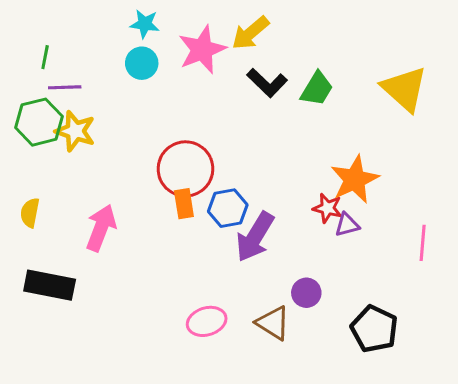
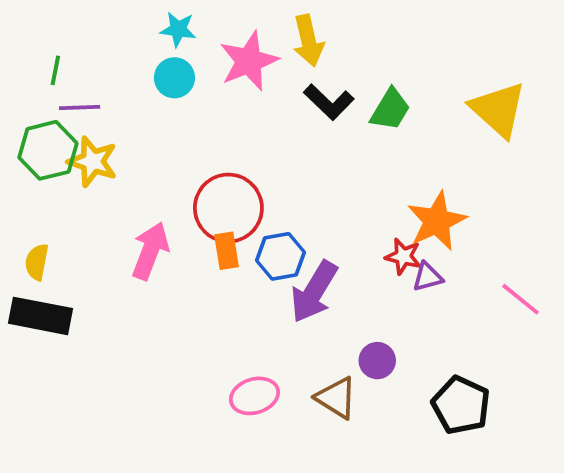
yellow arrow: (250, 33) -> (308, 41), turned -63
pink arrow: (101, 228) -> (150, 251), moved
pink line: (423, 243) -> (520, 299), turned -56
black rectangle: (50, 285) -> (41, 316), moved

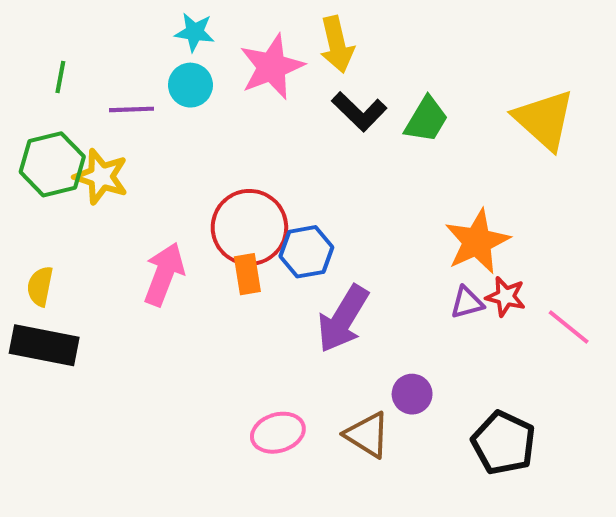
purple line: (80, 108) -> (132, 109), moved
blue hexagon: (280, 256) -> (306, 252), moved
red star: (403, 256) -> (506, 296), moved

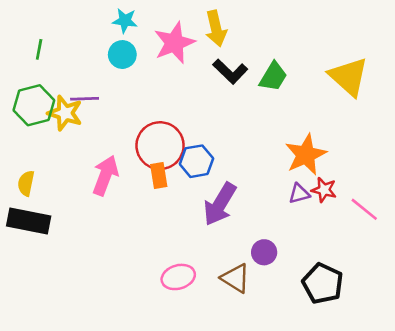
purple line: (132, 109) -> (85, 99), moved

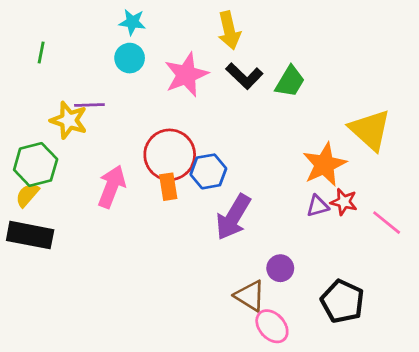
pink star: (174, 43) -> (186, 75), moved
yellow triangle: (349, 77) -> (370, 130), moved
green hexagon: (34, 105) -> (36, 165), moved
yellow semicircle: (26, 183) -> (27, 195), turned 30
pink ellipse: (178, 277) -> (272, 326), moved, turned 64

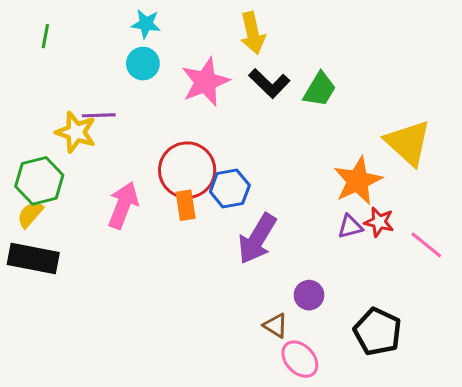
green line: (41, 53) -> (45, 36), moved
brown triangle: (250, 296) -> (275, 326), size x0.7

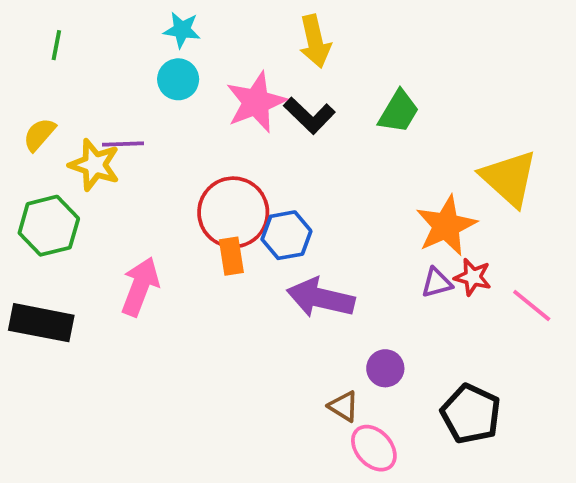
black L-shape: (269, 83) -> (309, 115), moved
pink arrow: (123, 205) -> (140, 287), moved
yellow semicircle: (30, 214) -> (39, 134), moved
purple arrow: (257, 239) -> (321, 298), turned 72

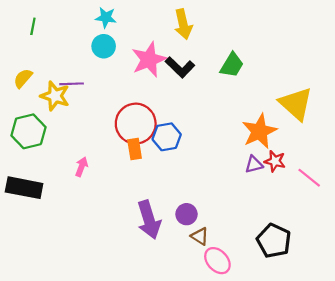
pink arrow: (140, 287) -> (82, 167), size x0.6
purple arrow: (321, 298) -> (149, 220), moved, turned -120
purple circle: (385, 368) -> (186, 214), moved

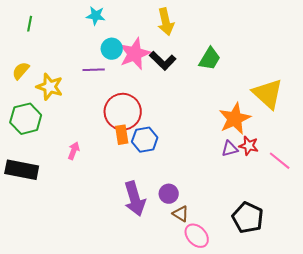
cyan circle: (104, 46) -> (112, 49), moved
purple line: (72, 84) -> (94, 70), moved
blue hexagon: (167, 137) -> (145, 140), moved

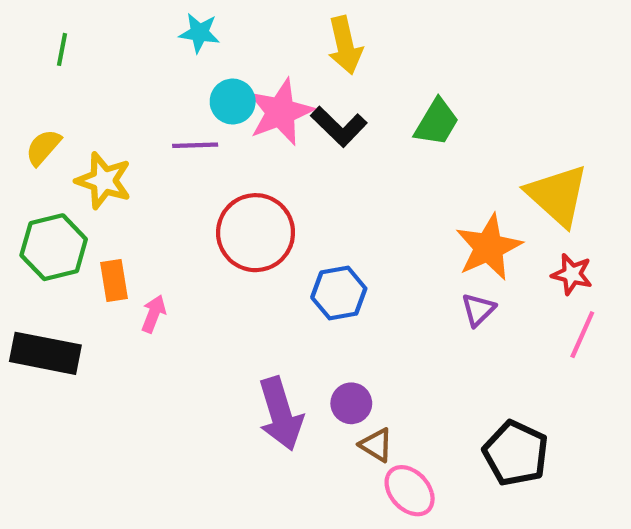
orange rectangle: (122, 135) -> (114, 281), moved
blue hexagon: (145, 140) -> (339, 293), moved
red star: (249, 146) -> (572, 274), moved
purple triangle: (230, 149) -> (478, 310), turned -30
pink line: (280, 161) -> (582, 335), turned 75

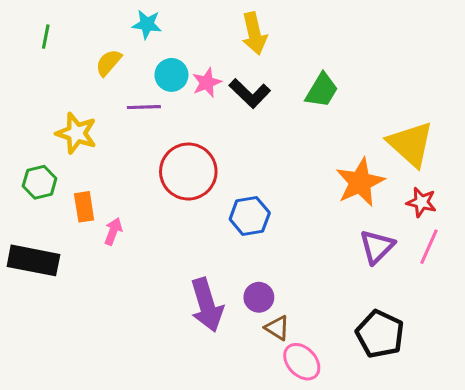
pink star: (281, 112) -> (207, 83), size x0.6
yellow semicircle: (43, 147) -> (109, 63), moved
green hexagon: (54, 247) -> (40, 182), size x0.7
purple triangle: (478, 310) -> (377, 247), moved, size x1.4

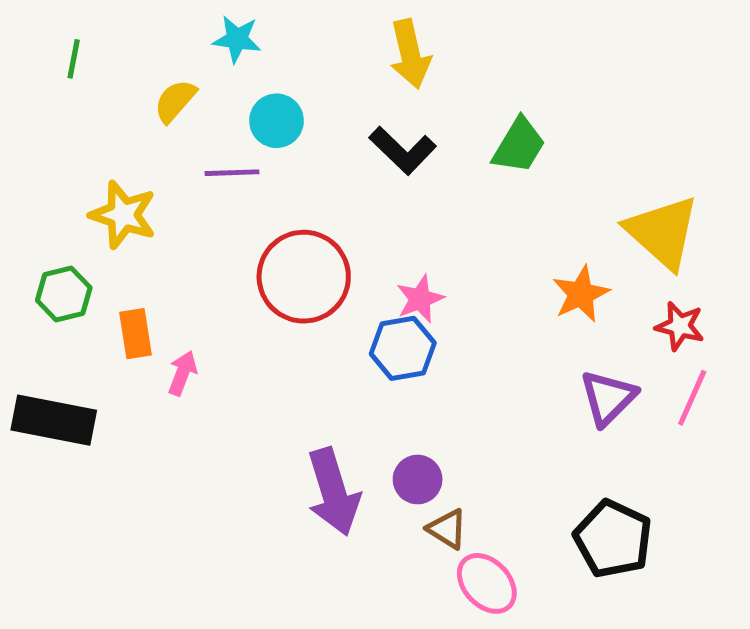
pink star: (207, 83) -> (420, 299), moved
orange star: (360, 182) -> (581, 294), size x0.7

